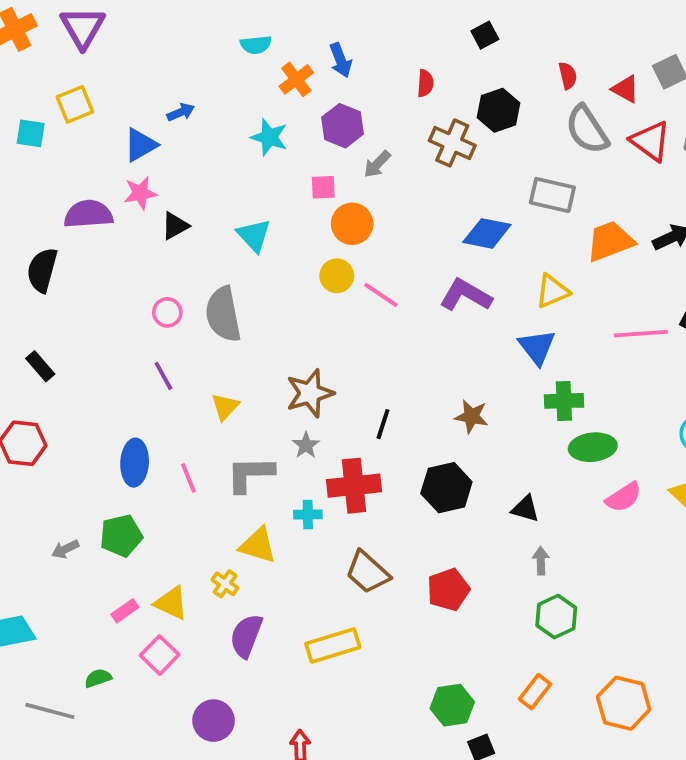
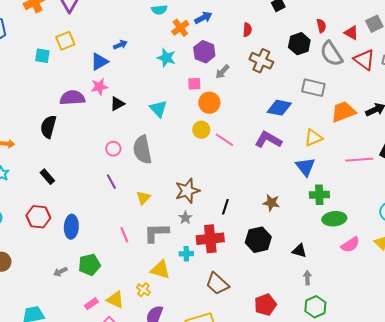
blue arrow: (341, 60) -> (203, 18), turned -96
black hexagon: (498, 110) -> (299, 44), moved
blue ellipse: (135, 463) -> (71, 227), moved
red pentagon: (448, 590) -> (265, 305), moved

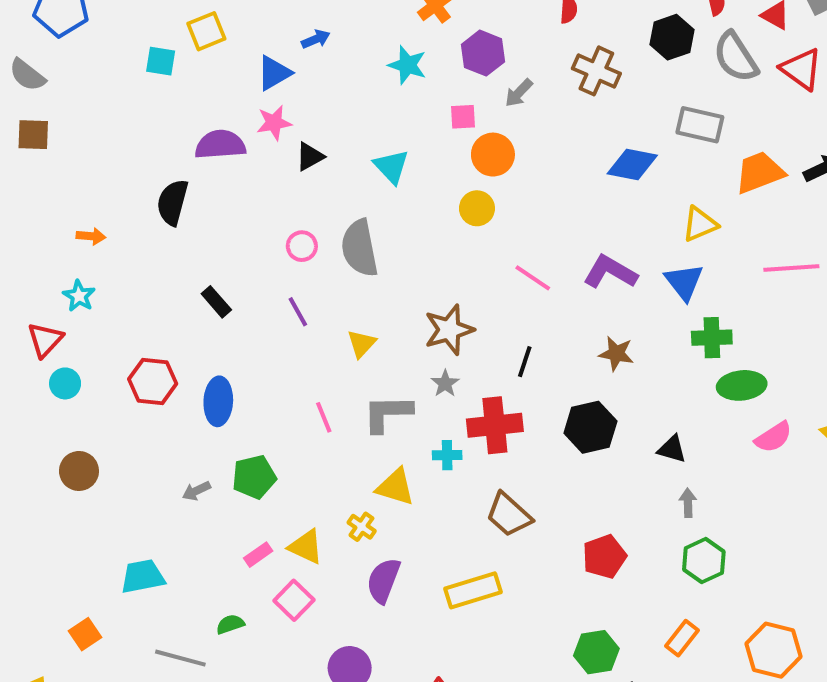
pink line: (224, 140) -> (533, 278), moved
purple L-shape: (268, 140) -> (610, 272), moved
black rectangle: (47, 177) -> (216, 302), moved

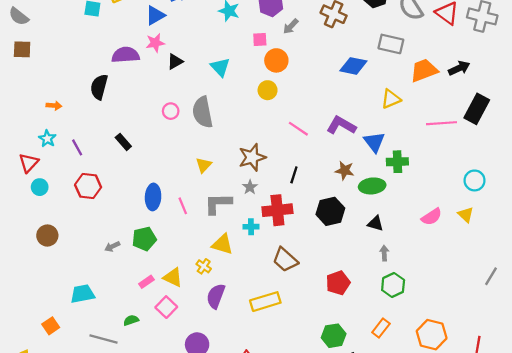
blue triangle: (684, 282) -> (374, 142), moved
purple line: (298, 312) -> (77, 147), moved
green ellipse: (742, 385) -> (372, 186), moved
blue ellipse: (218, 401) -> (153, 197), moved

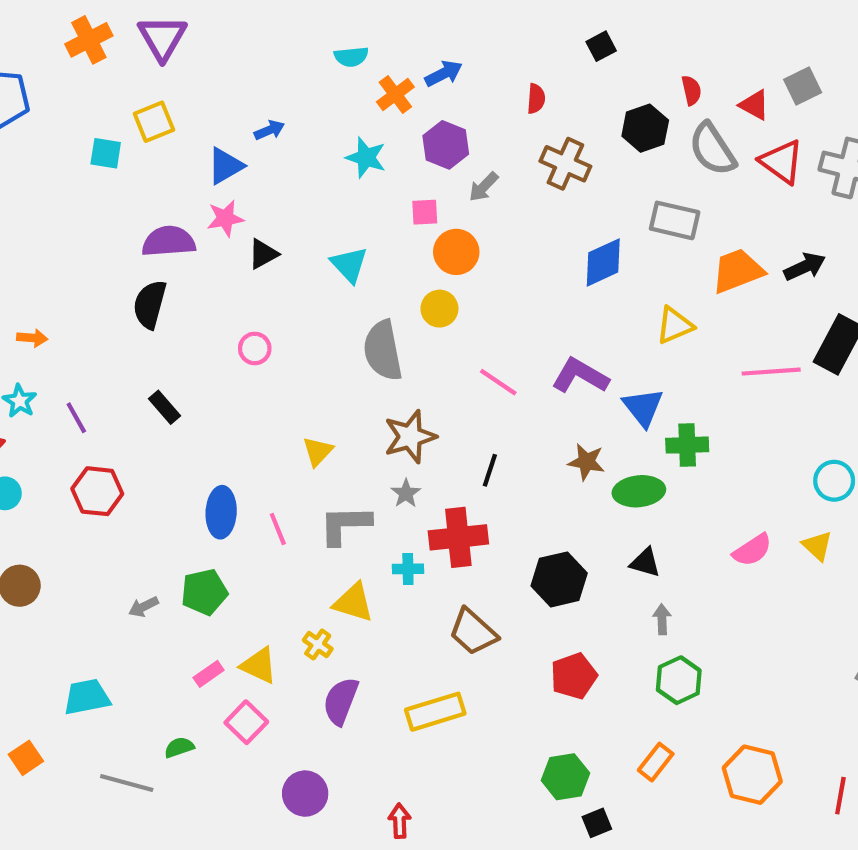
blue diamond: (353, 66) -> (603, 262), turned -36
black semicircle: (99, 87) -> (150, 304), moved
gray semicircle: (203, 112) -> (383, 351), moved
black hexagon: (330, 211) -> (559, 579), moved

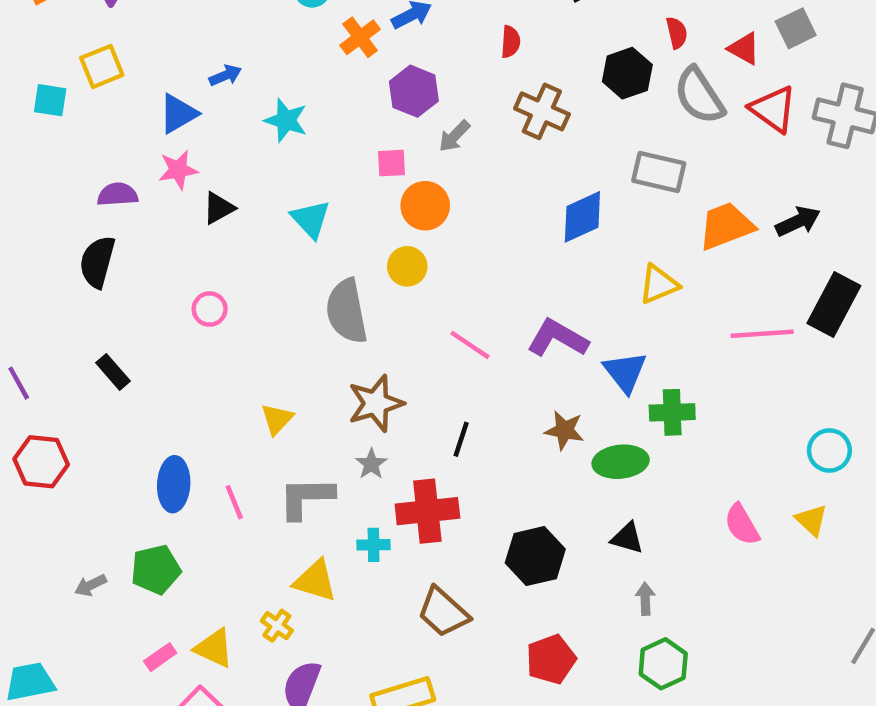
cyan star: (366, 157) -> (286, 120), moved
purple semicircle: (169, 241) -> (118, 194), size x0.7
pink semicircle: (752, 550) -> (742, 525), turned 93

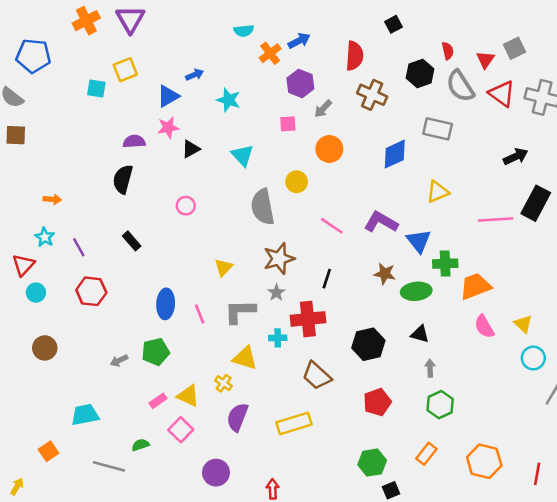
red semicircle: (511, 42) -> (355, 56), size x1.6
red triangle: (744, 48) -> (485, 60), turned 36
orange circle: (425, 206) -> (329, 149), moved
orange trapezoid: (726, 226) -> (475, 286), moved
cyan circle: (829, 450) -> (533, 358), moved

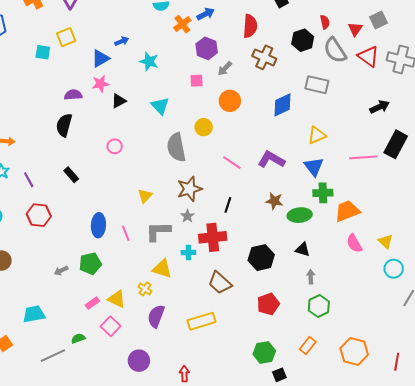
blue triangle: (419, 241) -> (314, 167), moved
gray line: (109, 466) -> (53, 356), turned -40

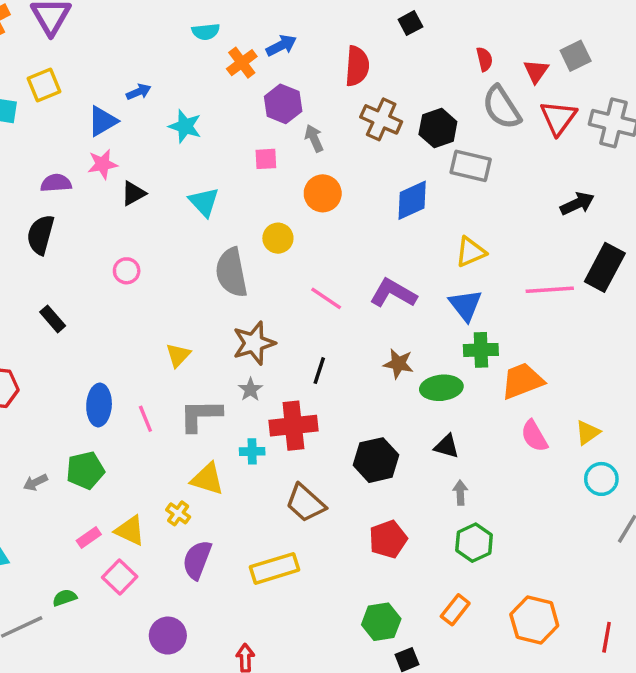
black hexagon: (303, 40) -> (438, 128), moved
red triangle: (368, 56) -> (558, 118), turned 30
gray arrow: (225, 69) -> (314, 138), turned 112
yellow triangle: (386, 241) -> (588, 433), turned 42

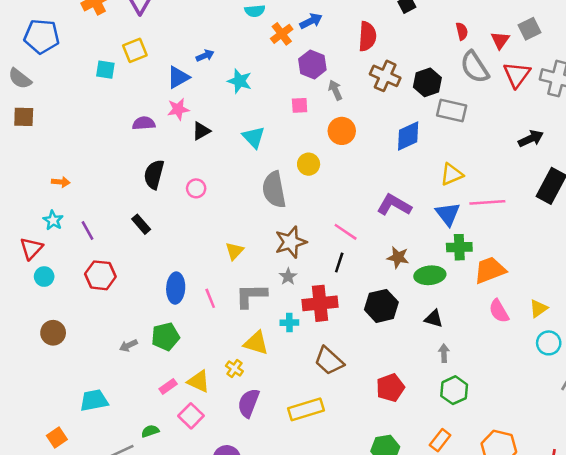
black semicircle: (41, 235) -> (154, 174), moved
pink line: (550, 290) -> (487, 202), moved
pink line: (326, 298) -> (346, 232), moved
black hexagon: (376, 460) -> (381, 306), moved

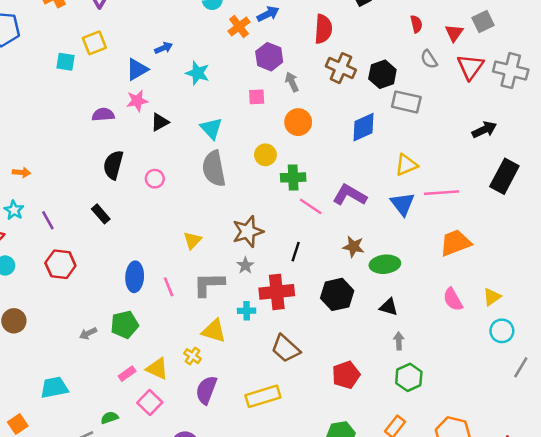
gray semicircle: (475, 67) -> (429, 59), size x0.6
gray semicircle: (274, 190) -> (214, 169), moved
pink line: (346, 232) -> (311, 206), moved
green cross: (459, 247) -> (293, 177), moved
orange trapezoid: (490, 270) -> (455, 243), moved

